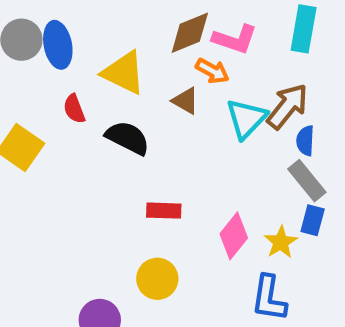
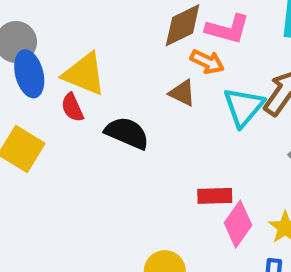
blue ellipse: (58, 45) -> (29, 74), moved
yellow triangle: (124, 73) -> (84, 74), moved
red rectangle: (164, 211) -> (215, 196), moved

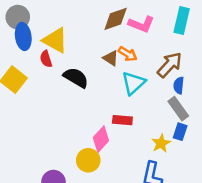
orange arrow: (207, 62) -> (128, 54), moved
cyan triangle: (244, 107) -> (133, 83), moved
pink diamond: (238, 224) -> (101, 139), moved

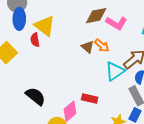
black semicircle: (76, 78) -> (35, 96), moved
cyan triangle: (133, 83) -> (115, 71), moved

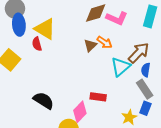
brown triangle: (87, 47) -> (90, 45), turned 40

